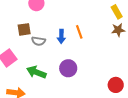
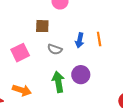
gray semicircle: (38, 41) -> (55, 49), moved
green arrow: (36, 72) -> (58, 82), moved, turned 48

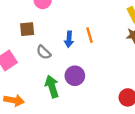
gray semicircle: (55, 49) -> (44, 52), turned 32

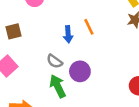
brown square: (27, 29) -> (13, 31), moved
gray semicircle: (44, 52) -> (55, 61), moved

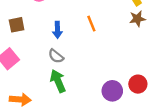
blue arrow: (68, 34) -> (57, 30), moved
purple circle: (80, 71) -> (112, 91), moved

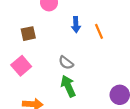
blue arrow: (57, 30) -> (76, 25), moved

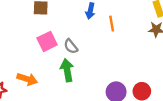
pink square: (21, 66) -> (47, 41), moved

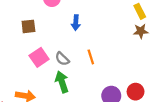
orange line: (112, 24) -> (91, 57), moved

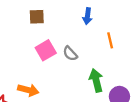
orange line: (91, 57) -> (110, 40), moved
green arrow: (62, 82) -> (96, 80), moved

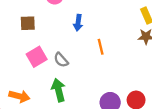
green arrow: (96, 80) -> (59, 90), moved

